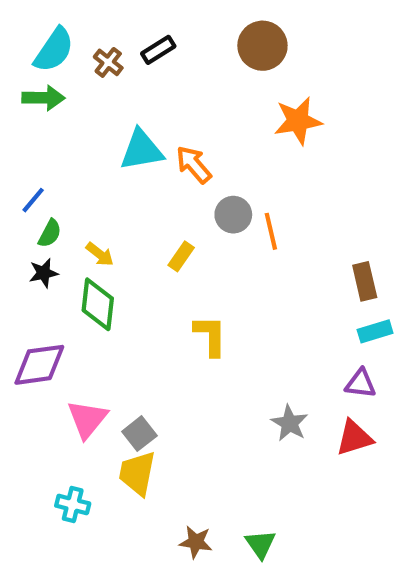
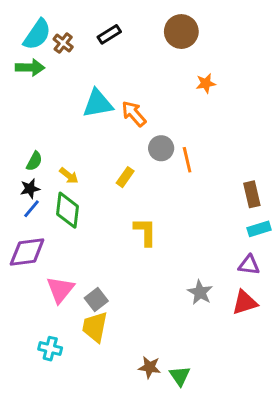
brown cross: (108, 62) -> (63, 43), moved
orange star: (298, 121) -> (206, 83), size x0.6
blue line: (33, 200) -> (31, 209), moved
brown star: (196, 542) -> (150, 367), moved

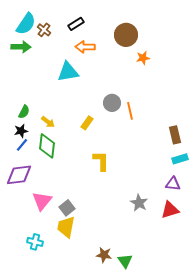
brown circle: (181, 32) -> (126, 35), moved
orange arrow: (134, 114) -> (85, 47), moved, turned -48

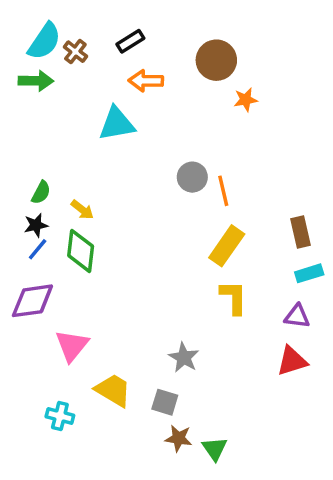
yellow rectangle: (87, 123) -> (227, 246), moved, size x1.6
yellow L-shape: (101, 161) -> (234, 297), moved
gray star: (139, 203) -> (184, 358), moved
gray square: (67, 208) -> (165, 402), moved, turned -35
yellow trapezoid: (66, 227) -> (113, 390), turned 110

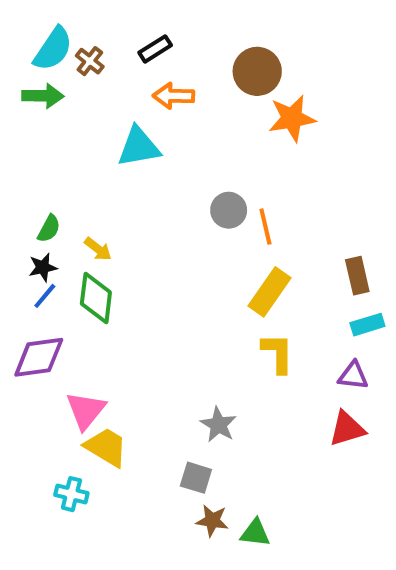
orange star: (246, 100) -> (292, 118), size x1.6
yellow trapezoid: (113, 390) -> (106, 447), moved
green triangle: (215, 449) -> (255, 533), turned -48

